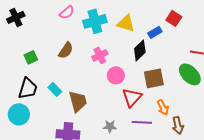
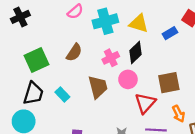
black diamond: (140, 50) -> (136, 52), moved
green square: (31, 57) -> (37, 60), size x1.6
brown trapezoid: (78, 101) -> (98, 87), moved

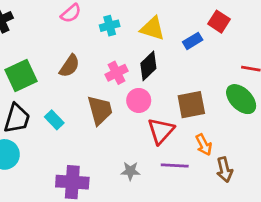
cyan cross: (105, 21) -> (110, 26), size x0.6

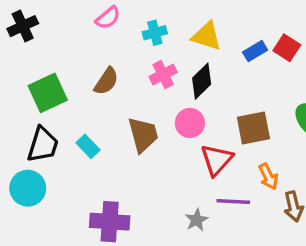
red square: (219, 22) -> (287, 48), moved
pink cross: (117, 73) -> (163, 75), moved
gray star: (130, 171) -> (197, 220), moved, turned -30

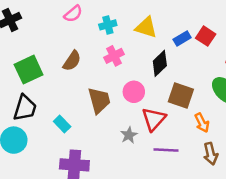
black diamond: (202, 81) -> (160, 63), moved
brown square: (253, 128) -> (181, 96), turned 30
cyan rectangle: (88, 146) -> (62, 124), moved
orange arrow: (268, 176) -> (202, 123), moved
gray star: (197, 220) -> (129, 135), moved

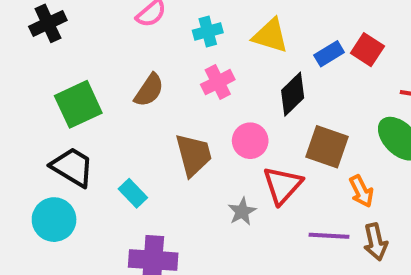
black trapezoid: (25, 108) -> (72, 167), turned -76
purple line: (166, 150) -> (329, 236), moved

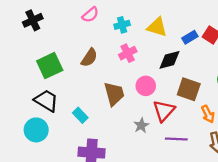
black diamond: (293, 94) -> (169, 60), turned 30
purple line: (329, 236) -> (176, 139), moved

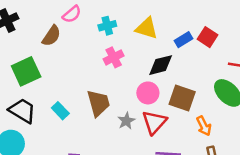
brown semicircle: (89, 58) -> (51, 36), moved
pink circle: (146, 86) -> (148, 93), moved
cyan rectangle: (80, 115) -> (60, 111), moved
gray star: (141, 125) -> (126, 121), moved

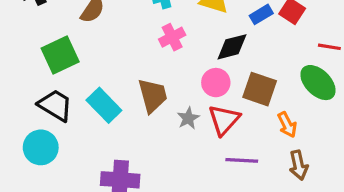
cyan rectangle: (60, 111) -> (104, 105), size x1.5

